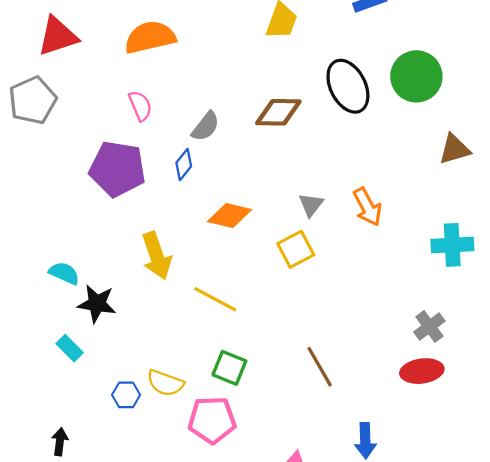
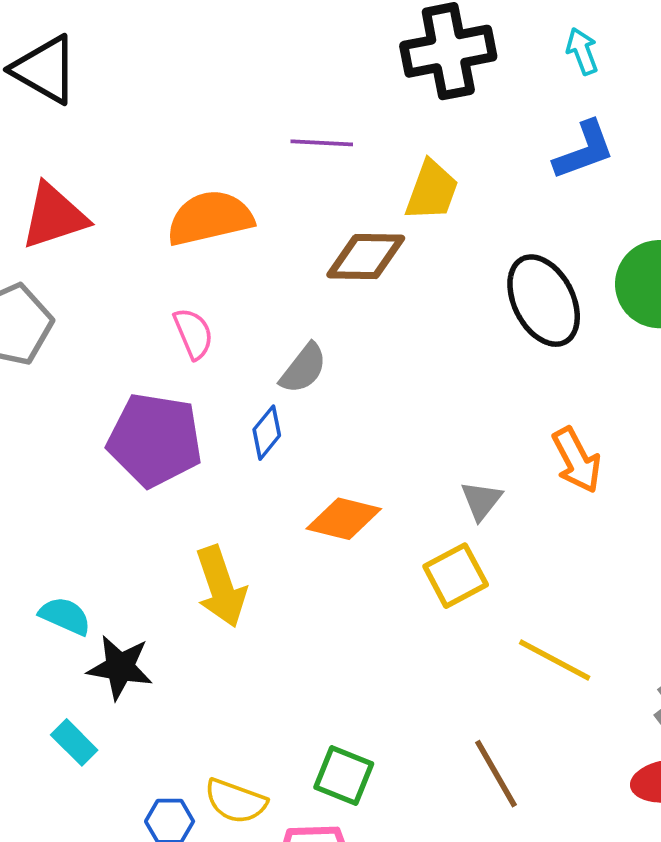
brown diamond: (278, 112) -> (366, 257), moved
orange arrow: (367, 207) -> (577, 460), moved
yellow line: (215, 299) -> (555, 660), moved

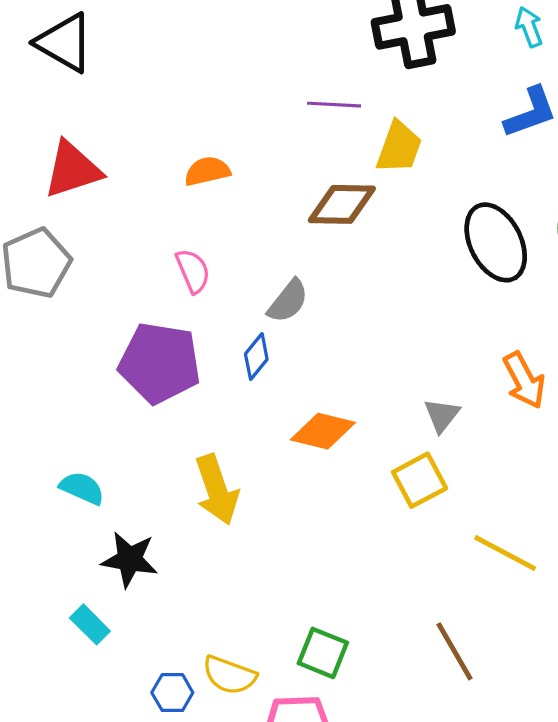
purple line: (322, 143) -> (334, 105), moved
orange semicircle: (210, 218) -> (207, 171), size x0.6
cyan semicircle: (65, 616) -> (82, 488), moved

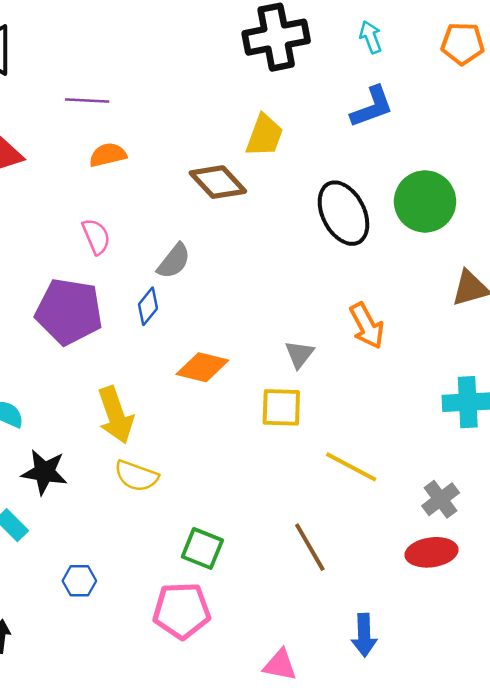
purple line: (334, 105) -> (87, 100), moved
brown diamond: (342, 204) -> (218, 182), turned 46
yellow square: (420, 480) -> (281, 407), turned 30
yellow semicircle: (229, 675) -> (136, 476), moved

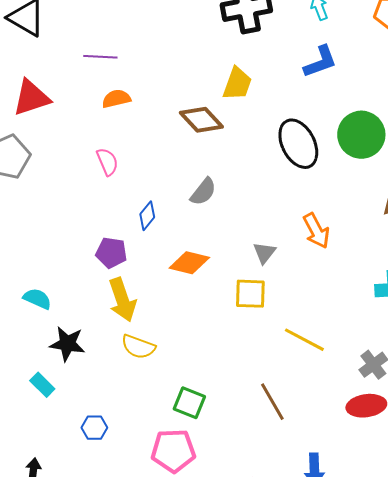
gray semicircle: (174, 261) -> (203, 192), moved
purple pentagon: (69, 312) -> (111, 253), moved, size x0.6

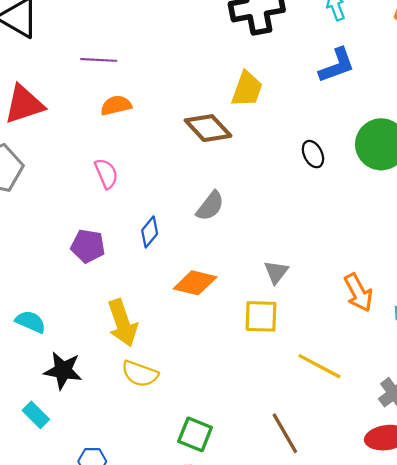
black ellipse: (298, 144) -> (313, 154), size x0.5
orange arrow: (316, 231) -> (358, 293), moved
purple pentagon: (111, 253) -> (88, 246), moved

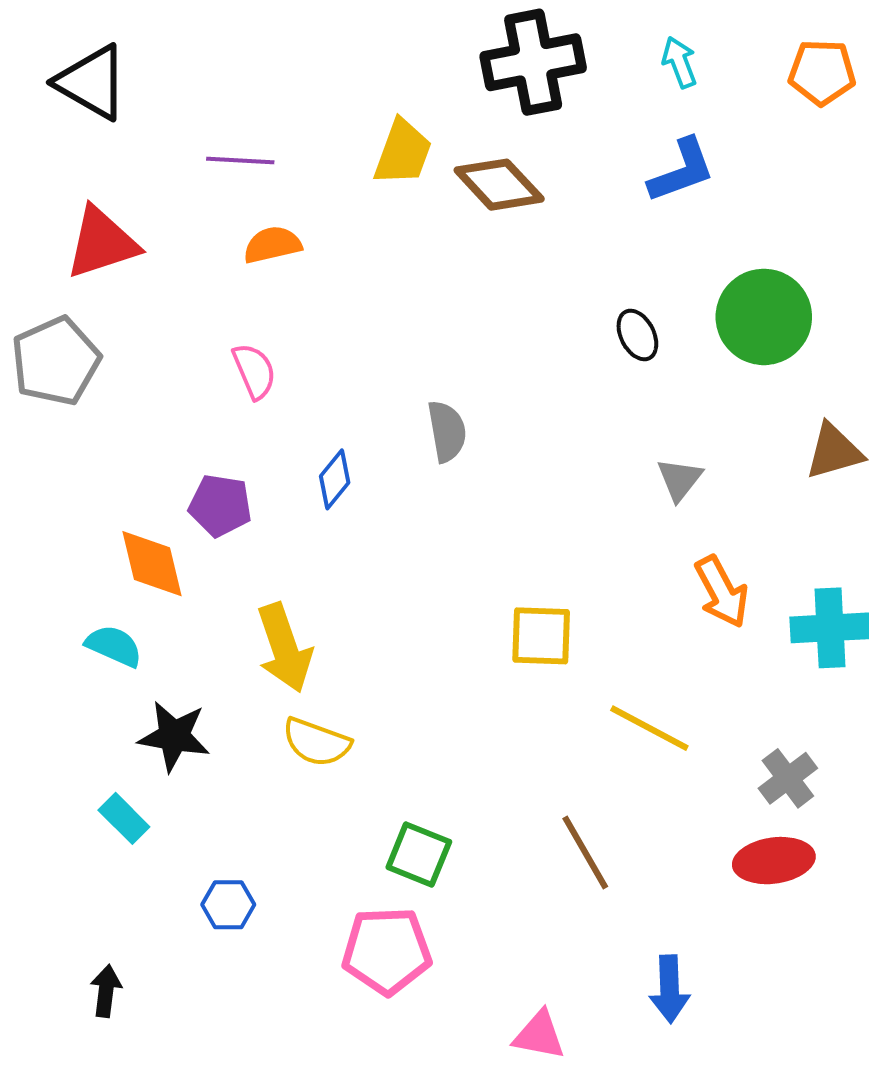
yellow trapezoid: (247, 89) -> (403, 152), moved
brown diamond: (208, 128) -> (499, 185), moved
gray semicircle: (210, 206) -> (447, 431), turned -48
gray triangle: (276, 272) -> (680, 479), moved
orange diamond: (195, 283) -> (152, 564), moved, turned 63

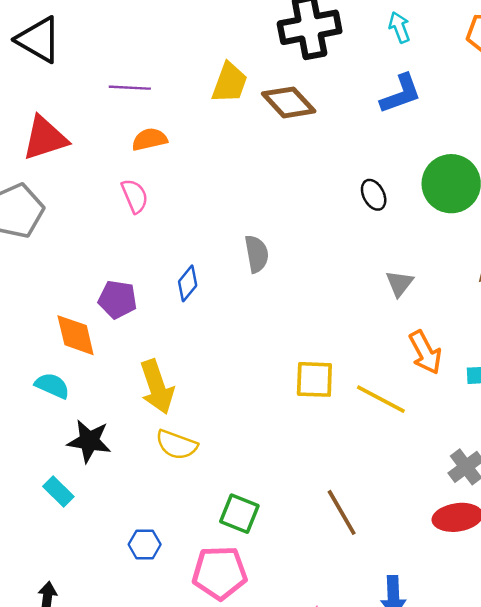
pink semicircle: (254, 371) -> (135, 196), moved
yellow line: (649, 728) -> (381, 399), moved
blue hexagon: (228, 905) -> (145, 544), moved

